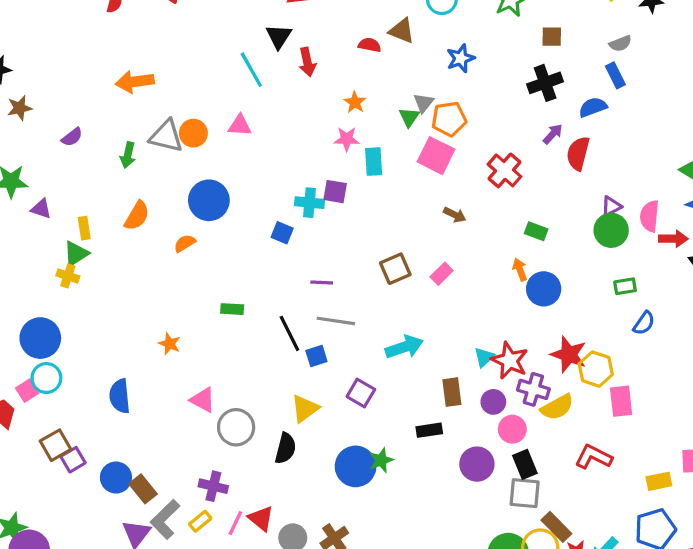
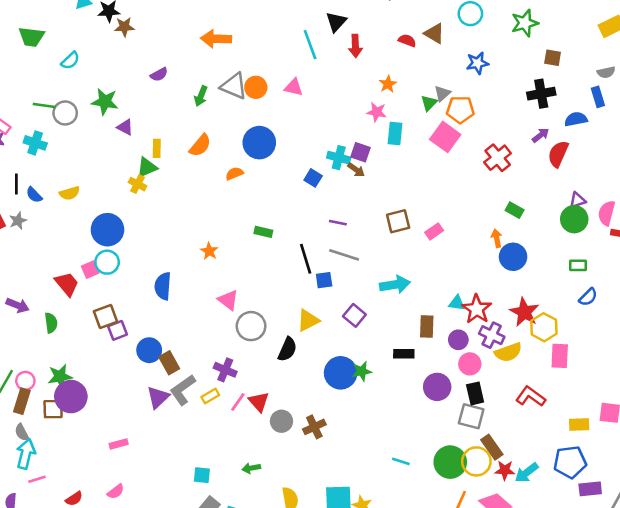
brown star: (20, 108) -> (124, 27), moved
brown arrow: (455, 215) -> (356, 170), moved
cyan triangle: (484, 357) -> (457, 303), turned 42

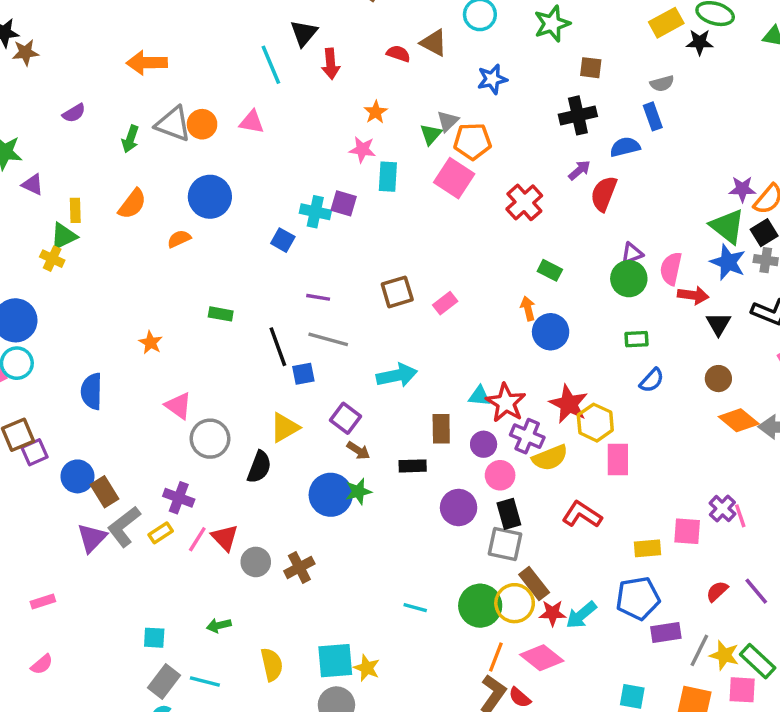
brown arrow: (356, 170) -> (358, 451), moved

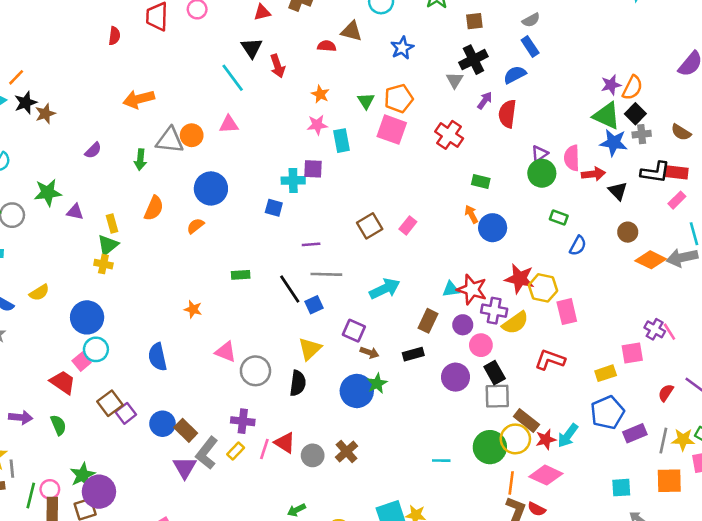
gray triangle: (448, 121) -> (455, 80), moved
green rectangle: (636, 339) -> (559, 217), turned 36
brown rectangle: (441, 429) -> (428, 321), turned 40

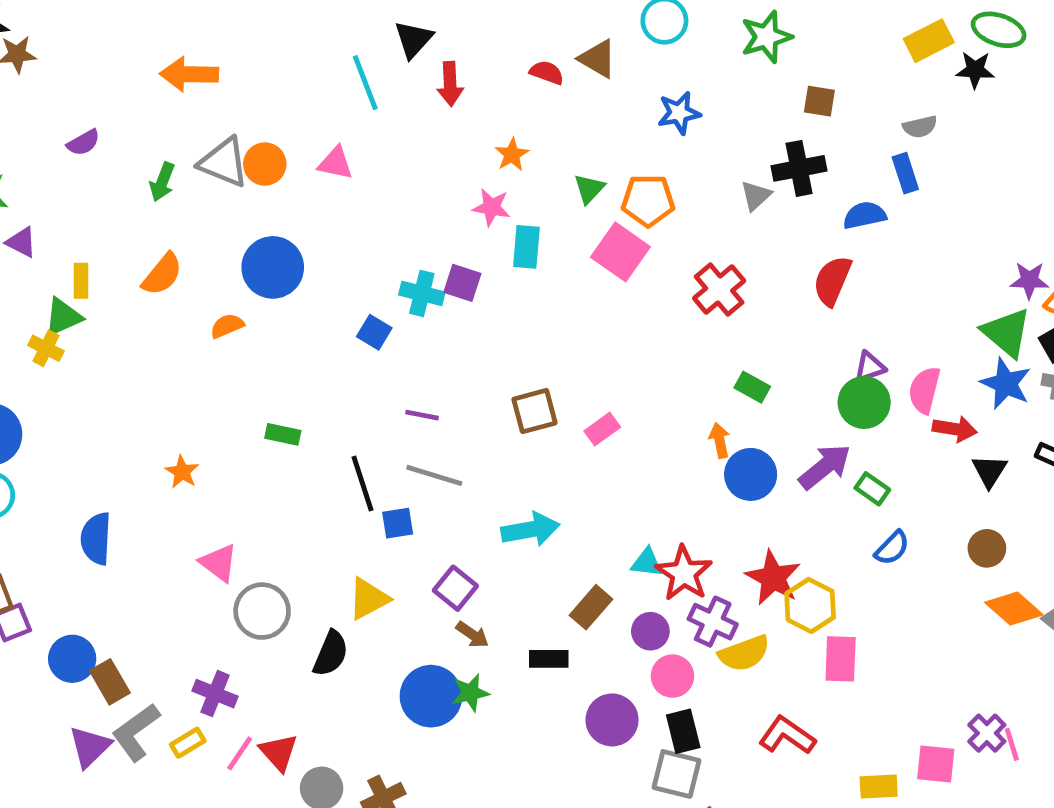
purple arrow: (485, 101) -> (825, 467), moved, size x1.6

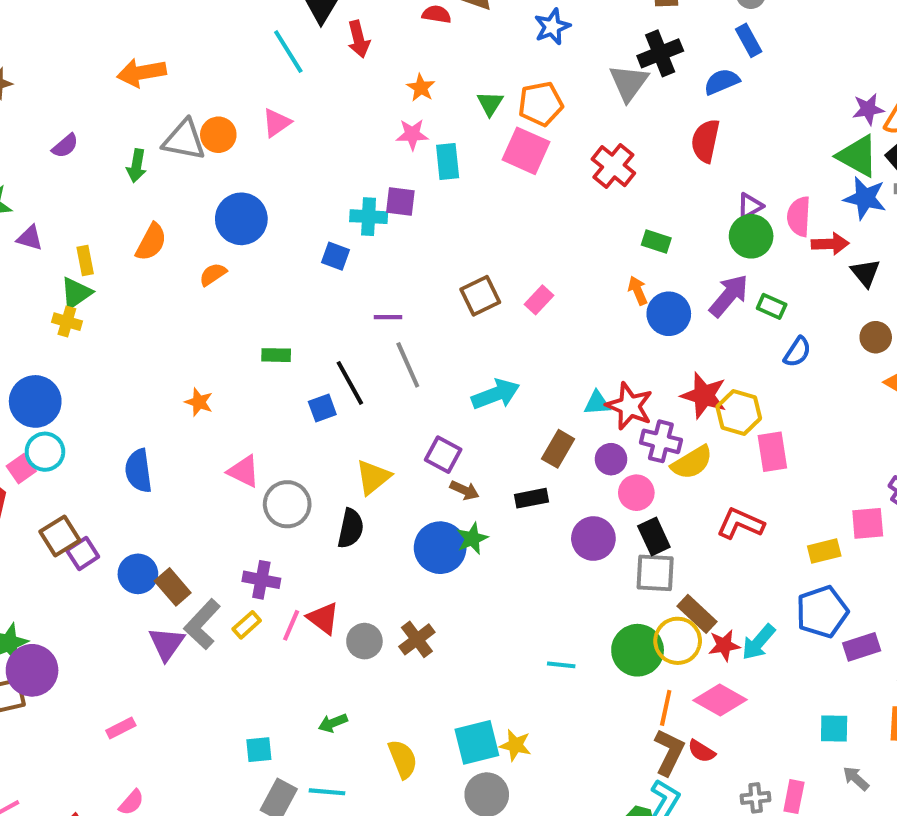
pink triangle: (335, 163) -> (277, 123), turned -36
gray triangle: (756, 196) -> (629, 83), size x1.5
gray line: (434, 475) -> (408, 365), turned 60
blue square: (398, 523) -> (322, 408), moved

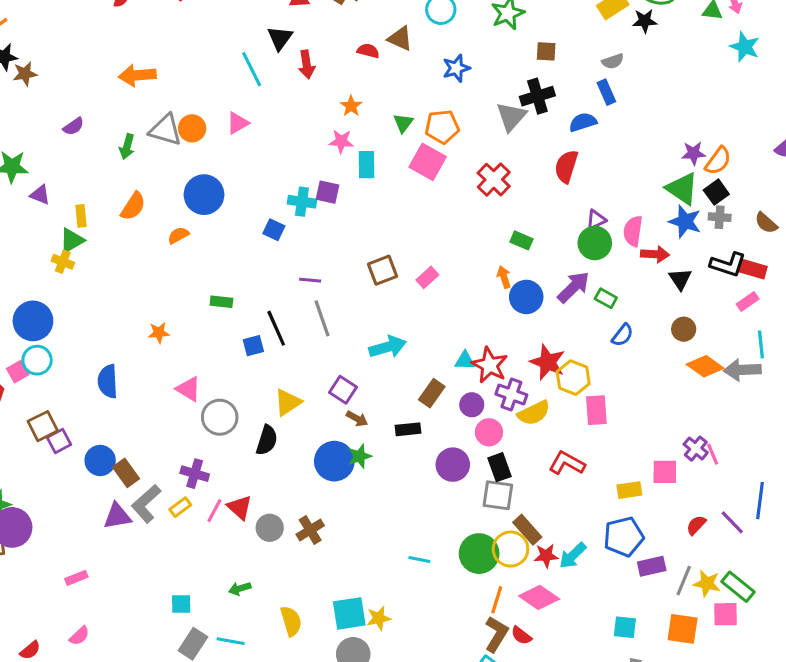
orange star: (199, 402) -> (159, 333), turned -30
purple triangle: (167, 644) -> (117, 516), turned 40
yellow star: (515, 745) -> (379, 618), turned -30

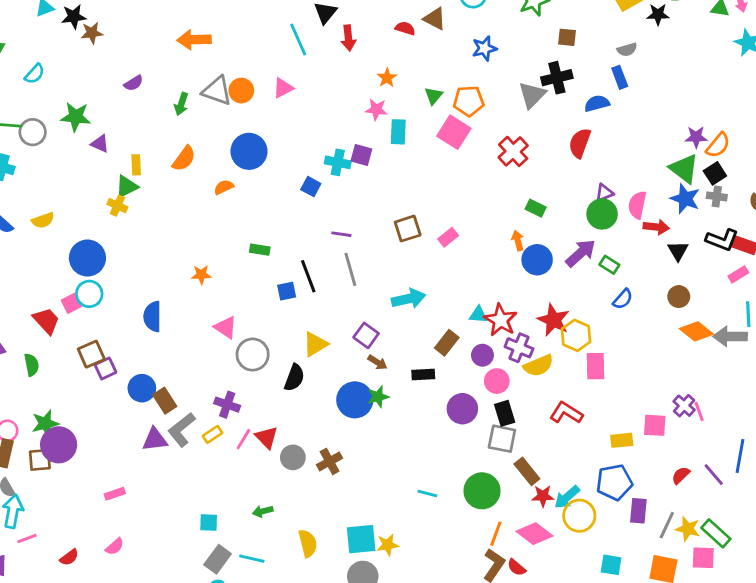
yellow circle: (511, 549) -> (579, 516), moved
purple rectangle: (652, 566) -> (638, 511), turned -75

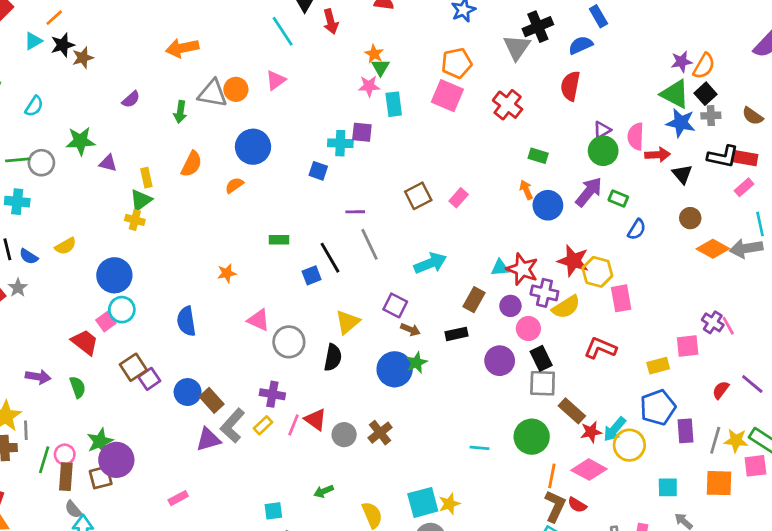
green triangle: (434, 96) -> (380, 67), moved

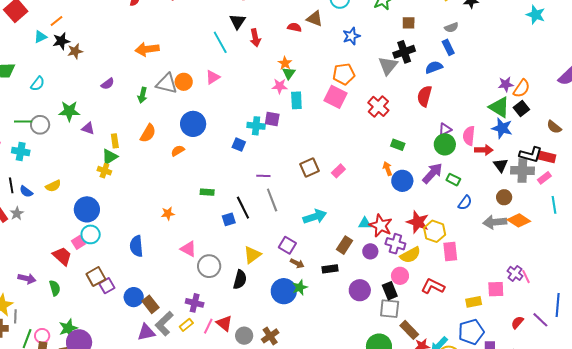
gray cross: (711, 116) -> (522, 171), moved, size x1.6
gray arrow: (746, 248) -> (495, 222), moved
pink circle: (528, 329) -> (400, 276), moved

